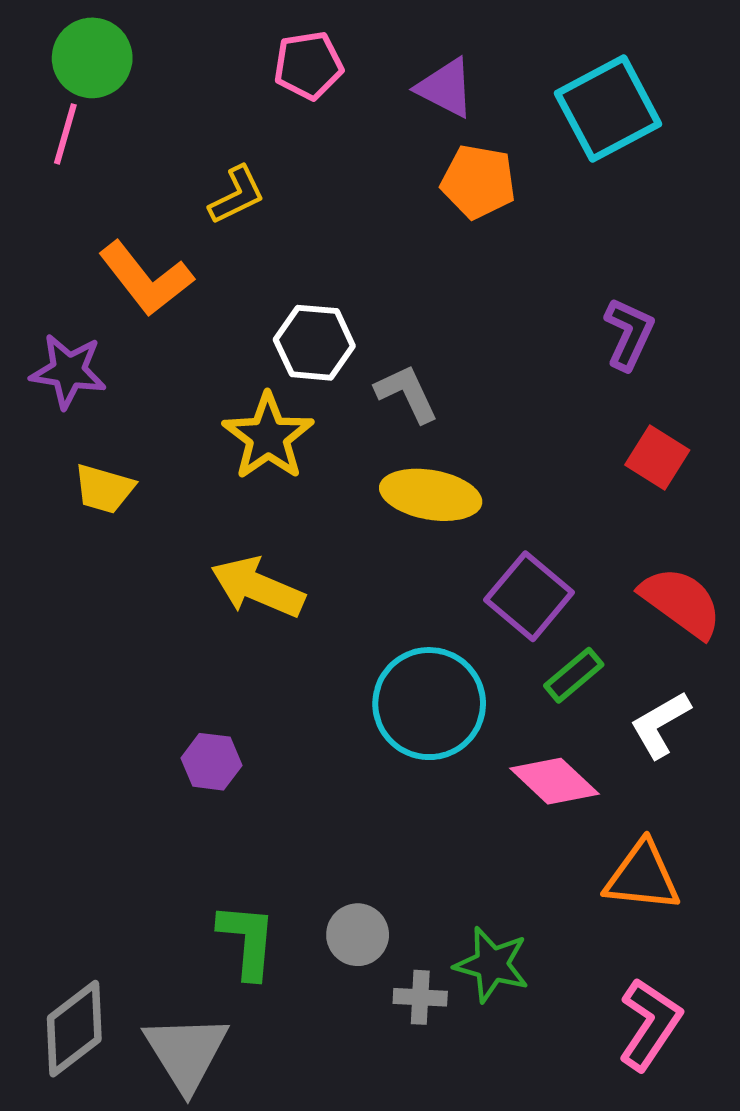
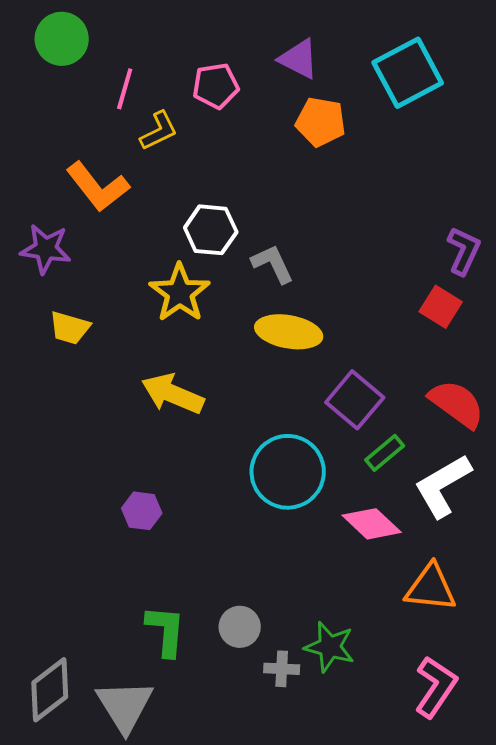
pink pentagon: (308, 65) -> (216, 86), moved
pink line: (65, 134) -> (125, 89), moved
purple L-shape: (629, 334) -> (464, 251), moved
white L-shape: (660, 724) -> (443, 486), size x1.4

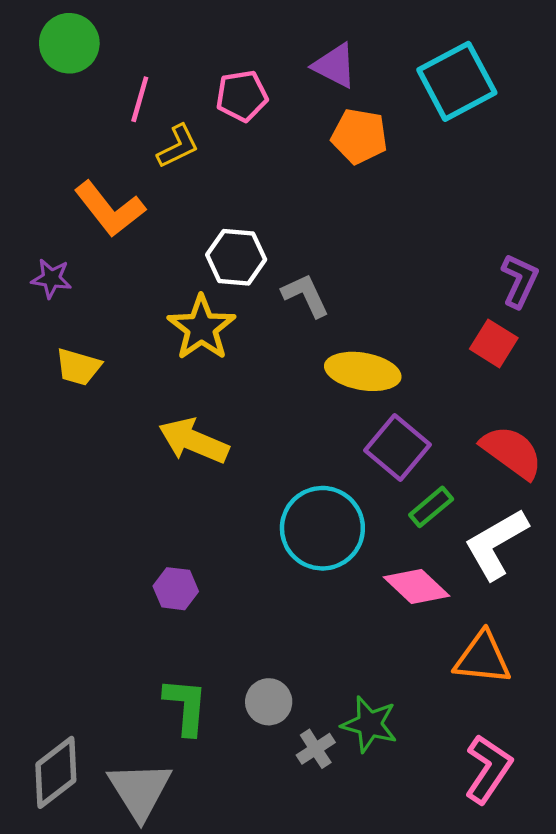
purple star: (46, 249) -> (51, 278), size x0.7
yellow ellipse: (289, 332) -> (363, 371), moved
purple hexagon: (142, 511) -> (176, 589), moved
gray cross: (282, 669) -> (316, 749), turned -36

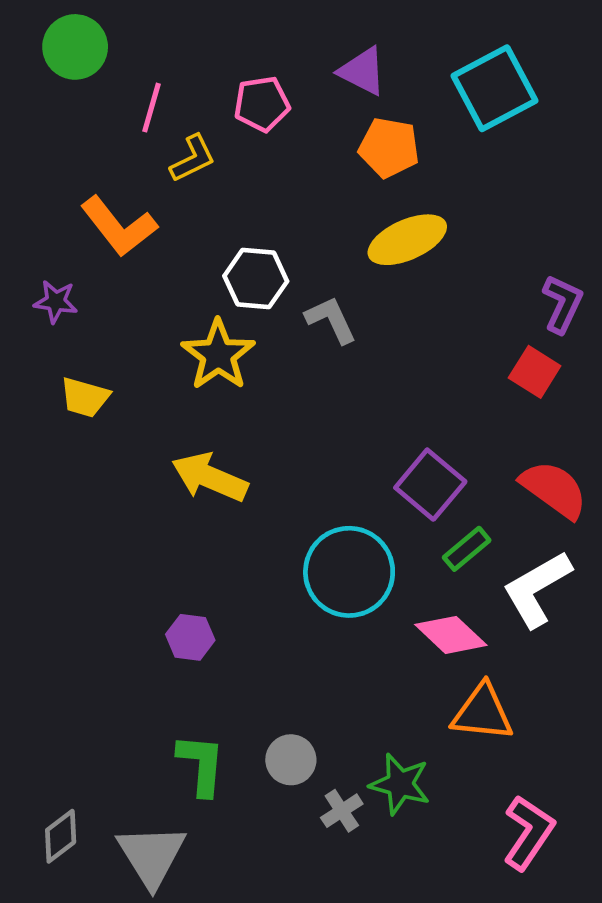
yellow ellipse: (363, 371) -> (407, 240), moved, turned -34
orange triangle: (483, 658) -> (482, 713), moved
gray diamond: (56, 772) -> (61, 836), size x0.7

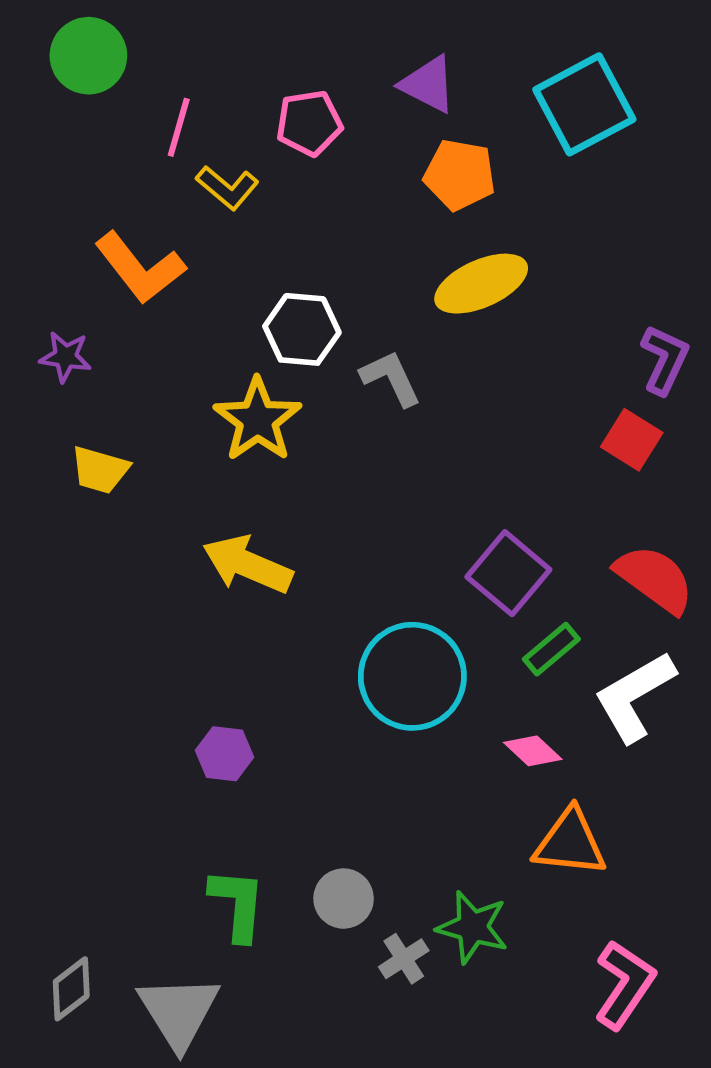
yellow L-shape: (193, 158) -> (227, 188), turned 66
pink diamond: (451, 635) -> (533, 751), size x0.7

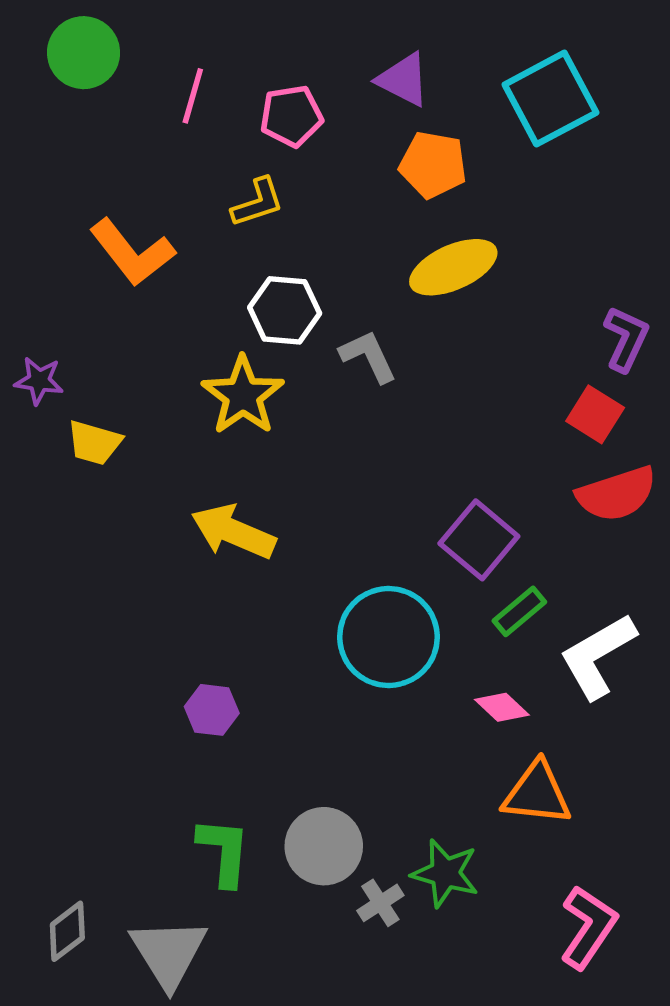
pink line: (179, 127) -> (193, 96), moved
yellow L-shape: (227, 188) -> (258, 202), moved, turned -58
purple star: (65, 357) -> (39, 381), moved
red semicircle: (655, 579) -> (617, 494), moved, turned 126
gray circle: (344, 899) -> (324, 846), size x1.4

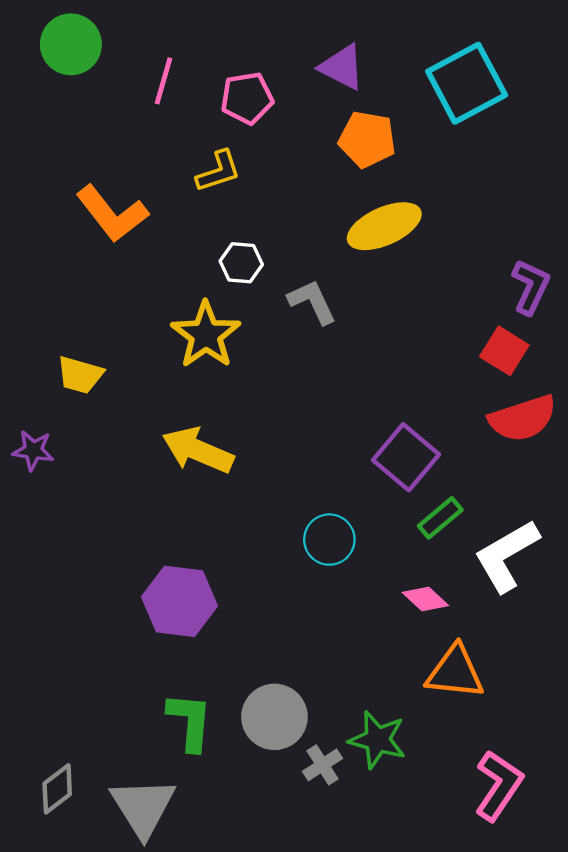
white hexagon: (285, 310) -> (241, 263), size x0.7
purple star: (39, 381) -> (33, 450), moved
cyan circle: (389, 637) -> (329, 540), size x0.6
purple hexagon: (212, 710) -> (180, 601), size x1.6

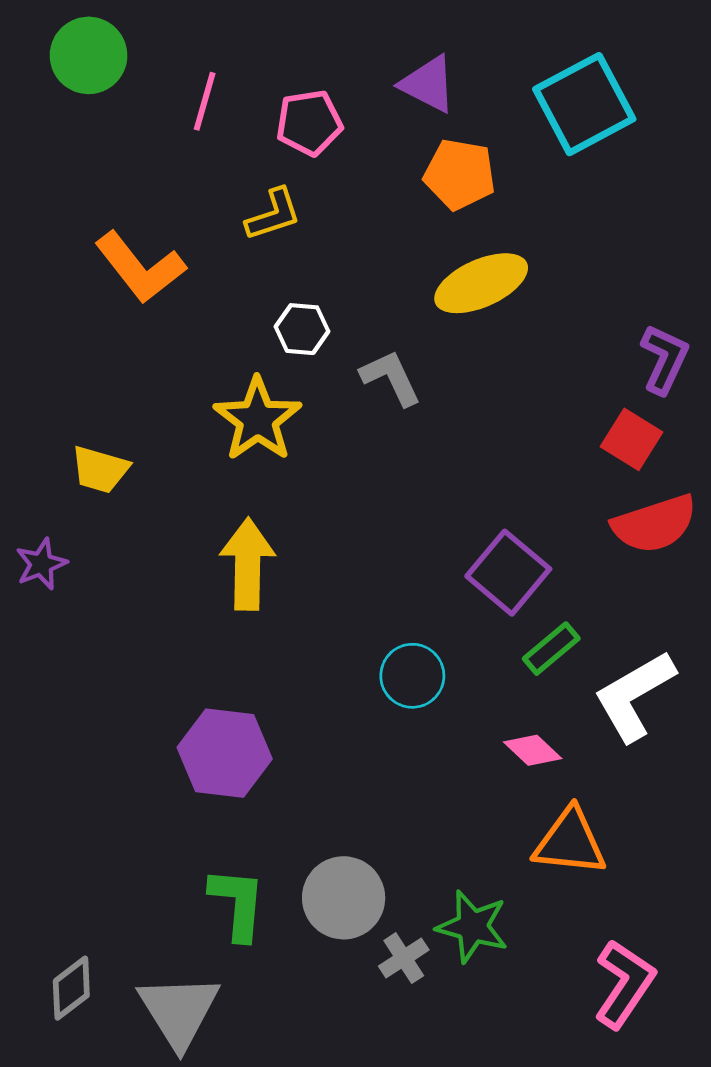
purple star: (33, 450) -> (41, 564), turned -30
yellow arrow: (198, 450) -> (248, 564), turned 68

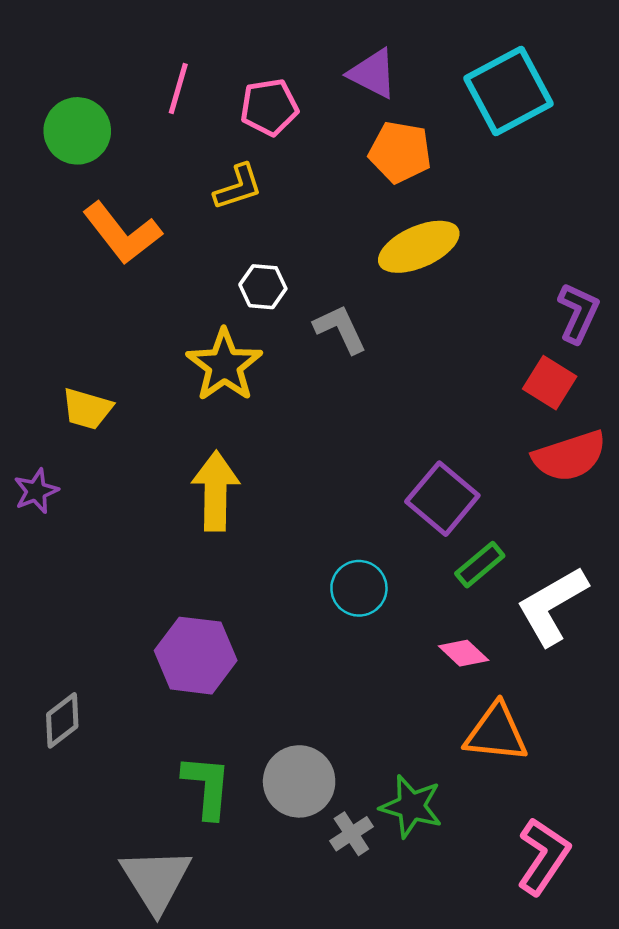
green circle: (89, 55) -> (77, 131), moved
gray diamond: (71, 988) -> (62, 720), moved

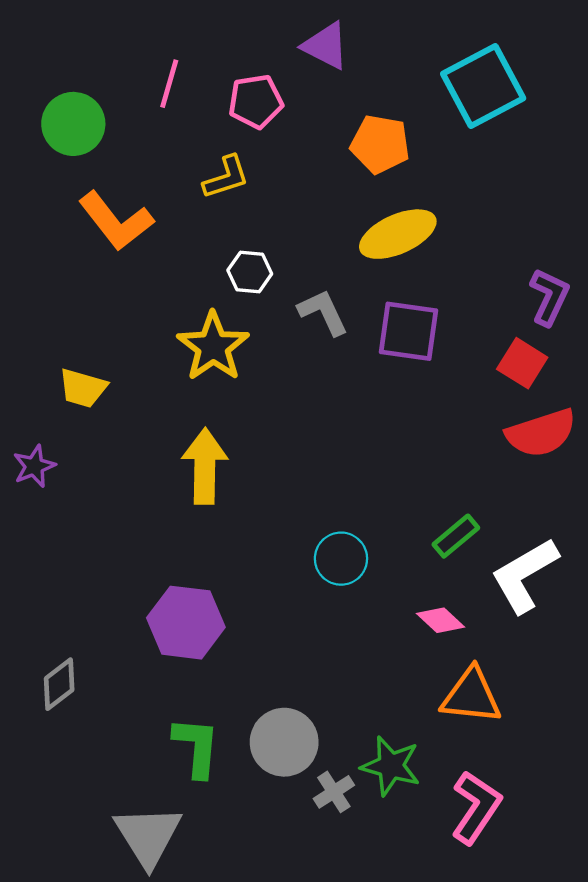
purple triangle: (373, 74) -> (326, 46), moved
purple square: (442, 499) -> (408, 331), moved, turned -32
pink L-shape: (543, 856) -> (476, 807), moved

